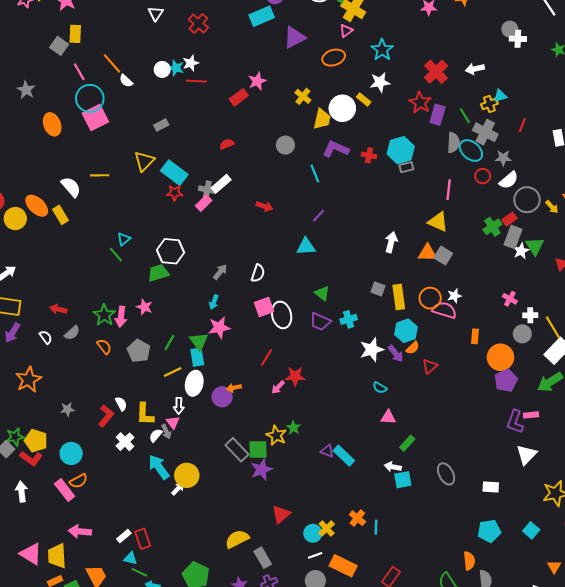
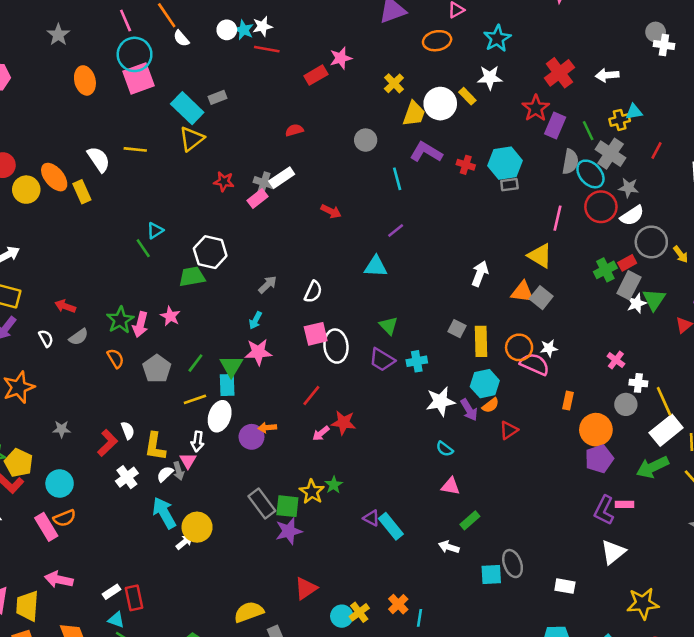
cyan rectangle: (174, 173) -> (187, 108), moved
red circle: (483, 176) -> (601, 207), size x1.6
cyan square: (403, 480) -> (491, 575), moved

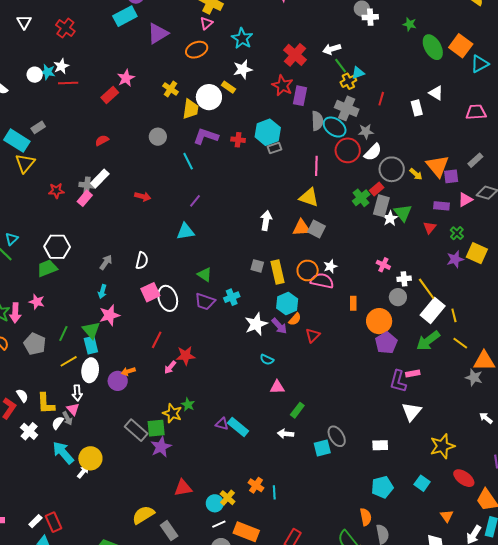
green line: (588, 131) -> (341, 66), moved
red triangle: (306, 588) -> (183, 488), turned 36

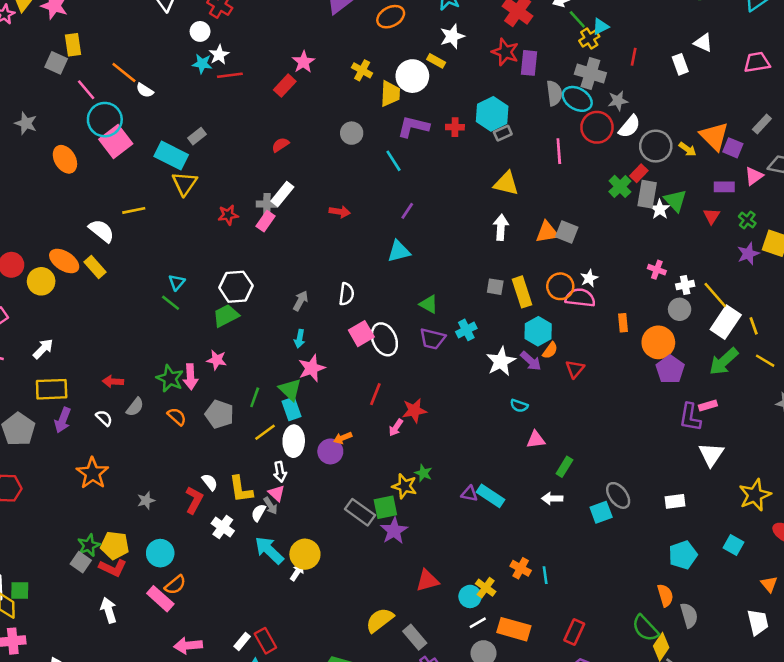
white circle: (35, 75) -> (200, 31), moved
purple square: (451, 176) -> (733, 148), turned 35
yellow triangle: (309, 197) -> (506, 183), moved

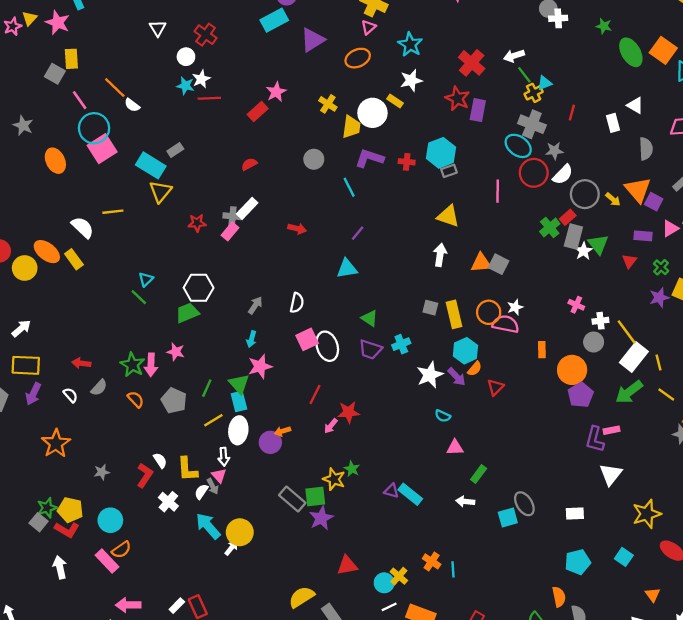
gray semicircle: (554, 93) -> (646, 149), moved

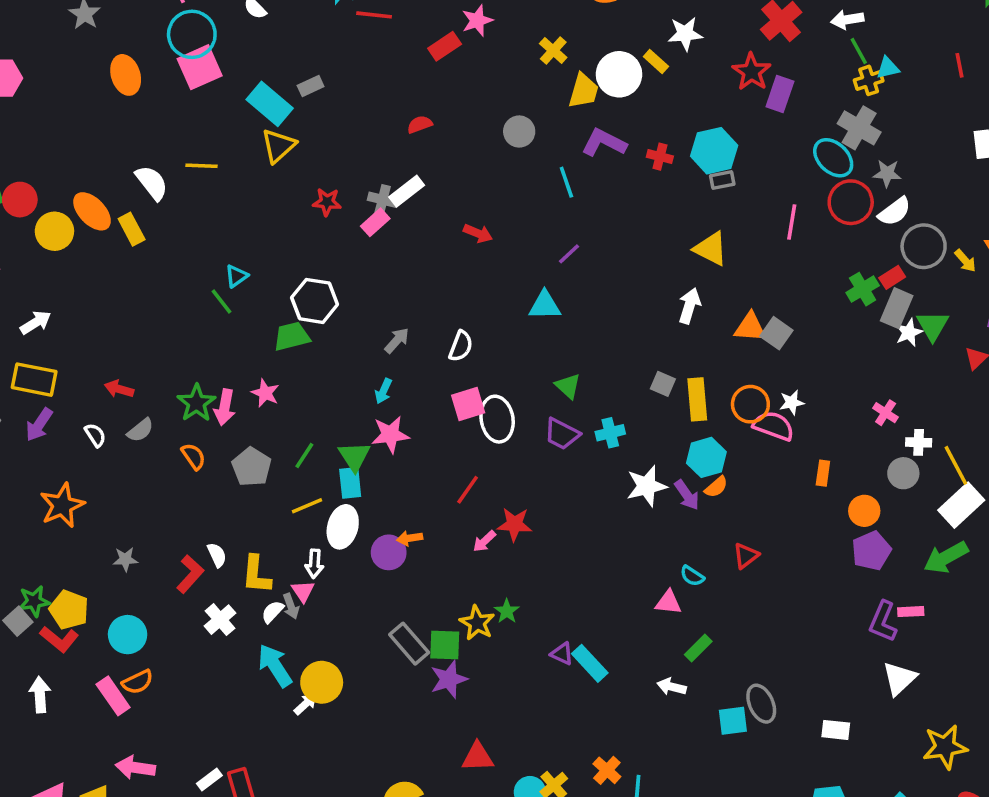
red line: (572, 113) -> (959, 65), moved, turned -35
orange circle: (572, 370) -> (864, 511), size x0.7
red triangle: (495, 387) -> (746, 556), moved
cyan semicircle: (443, 416) -> (692, 576), moved

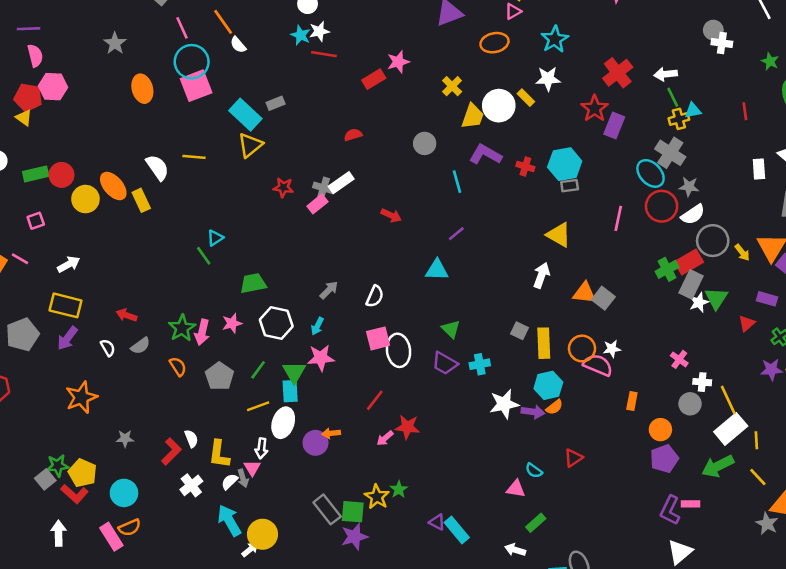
red rectangle: (892, 277) -> (689, 262), size x1.5
white hexagon: (315, 301) -> (276, 323), moved
pink star: (265, 393) -> (232, 323), turned 30
purple arrow: (687, 495) -> (533, 412), turned -50

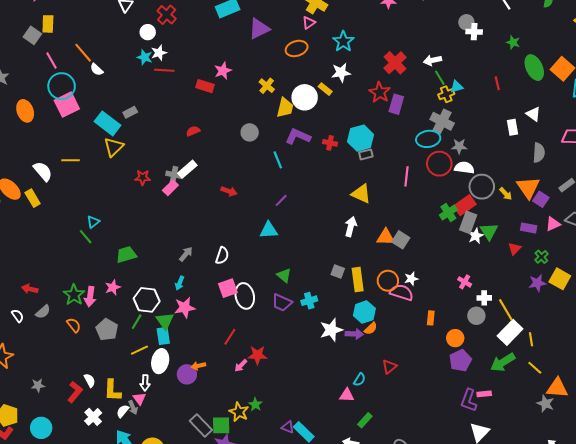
red rectangle: (374, 79) -> (205, 86), turned 54
cyan ellipse: (650, 173) -> (428, 139), turned -50
white semicircle: (693, 214) -> (464, 168), turned -132
white hexagon: (276, 323) -> (147, 300), moved
cyan semicircle: (534, 471) -> (359, 380), turned -88

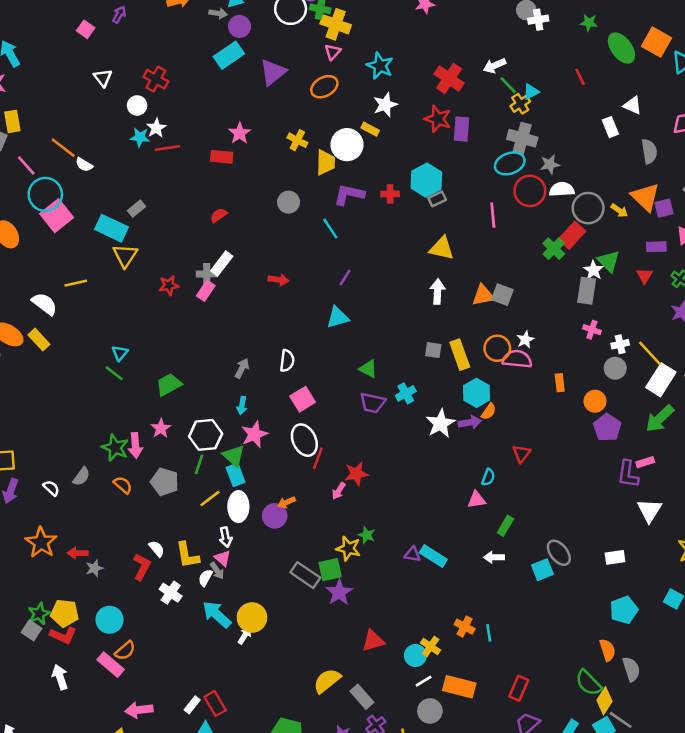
purple square: (541, 199) -> (664, 208), turned -35
gray rectangle: (468, 222) -> (587, 291), moved
red arrow: (30, 289) -> (78, 553), moved
white ellipse: (245, 296) -> (304, 440), moved

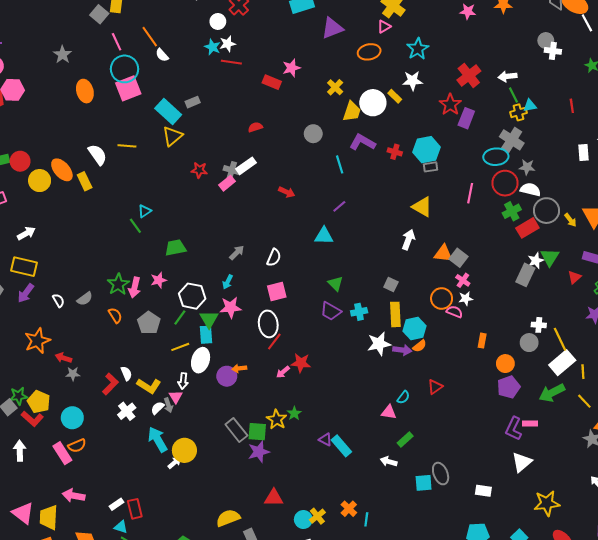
green cross: (554, 249) -> (512, 211), moved
pink cross: (592, 330) -> (463, 280), moved
yellow rectangle: (460, 355) -> (395, 314), moved
pink semicircle: (517, 359) -> (454, 312), size x0.7
yellow L-shape: (187, 555) -> (149, 386), turned -65

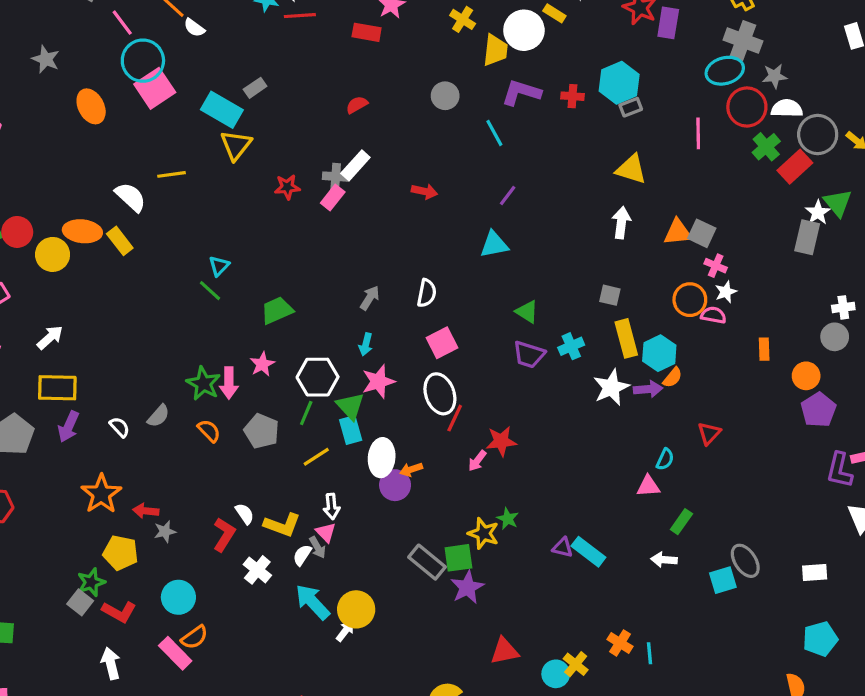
orange ellipse: (62, 170) -> (82, 231), turned -30
white ellipse: (201, 360) -> (382, 458), moved
yellow pentagon: (39, 402) -> (121, 553), moved

